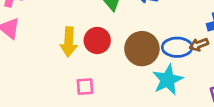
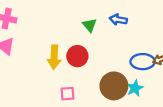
brown circle: (142, 49) -> (114, 86), moved
cyan star: (168, 80) -> (135, 88), size x0.7

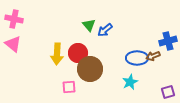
blue arrow: (118, 20) -> (105, 30), moved, turned -49
brown circle: (114, 86) -> (90, 69), moved

